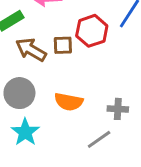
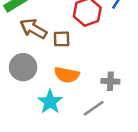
brown square: (63, 45) -> (62, 39), moved
cyan star: (25, 132) -> (50, 102), moved

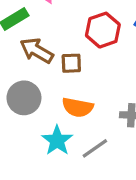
gray line: (94, 108) -> (95, 148), moved

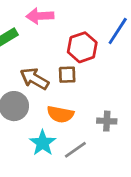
brown arrow: (37, 51) -> (34, 79), moved
brown square: (71, 63) -> (67, 75), moved

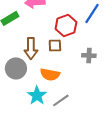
brown arrow: (34, 79) -> (31, 48), turned -120
gray cross: (107, 121) -> (89, 55), moved

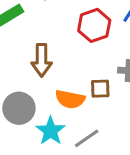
brown square: (55, 45) -> (100, 89), moved
gray circle: (16, 68) -> (19, 108), moved

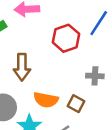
brown square: (100, 89) -> (76, 104), moved, turned 30

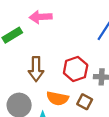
red hexagon: (66, 38) -> (76, 69), moved

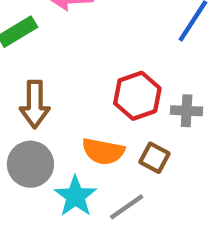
brown arrow: (36, 69) -> (35, 104), moved

